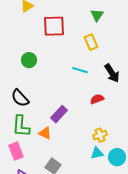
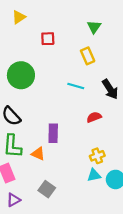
red square: (54, 26) -> (48, 39), size x0.6
green circle: (29, 60) -> (21, 75), size x1.6
purple rectangle: (59, 114) -> (53, 133), turned -42

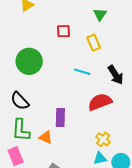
red square: (48, 39) -> (63, 31), moved
red semicircle: (94, 117) -> (100, 102), size x1.6
yellow cross: (97, 156) -> (103, 139), turned -32

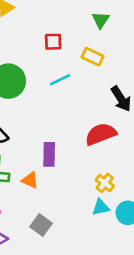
yellow rectangle: (94, 43) -> (93, 57), turned -42
cyan line: (82, 72) -> (60, 80), moved, turned -42

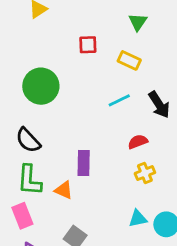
cyan line: (60, 80) -> (119, 100), moved
red semicircle: (101, 134) -> (138, 142), size x0.6
yellow cross: (105, 183) -> (145, 173), moved, turned 30

